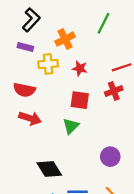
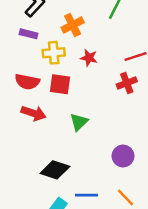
red square: (80, 100) -> (60, 84), moved
black diamond: (49, 169) -> (55, 170), turned -40

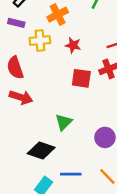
red semicircle: (27, 82) -> (15, 68), turned 60
red square: (60, 84) -> (81, 78), moved
green triangle: (79, 122) -> (64, 122), moved

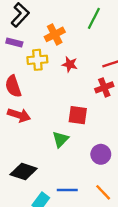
red square: (81, 78) -> (78, 115), moved
black diamond: (41, 150) -> (24, 172), moved

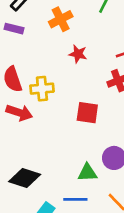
yellow cross: (37, 60) -> (42, 89), moved
green triangle: (60, 139) -> (87, 173), moved, turned 42

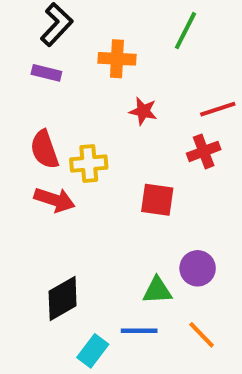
orange cross: (61, 19) -> (117, 59), turned 30
black diamond: (25, 178) -> (63, 299), turned -48

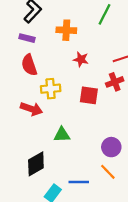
red semicircle: (44, 149) -> (29, 65), moved
red square: (157, 200) -> (89, 95), moved
green triangle: (157, 290) -> (62, 135), moved
orange line: (202, 335) -> (108, 172), moved

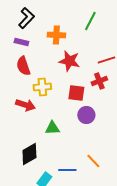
red star: (81, 59) -> (69, 61), size x1.5
purple circle: (111, 147) -> (86, 115), moved

